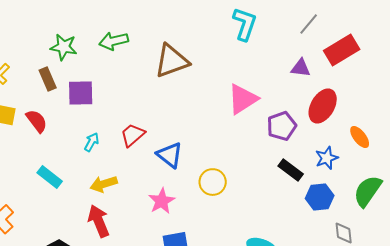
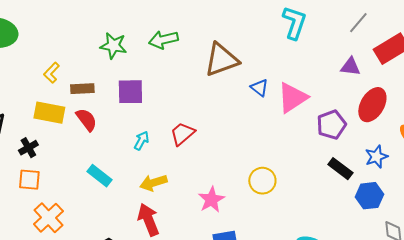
brown rectangle: (48, 79) -> (82, 89), moved, turned -70
blue triangle: (170, 155) -> (259, 88), moved, size x0.7

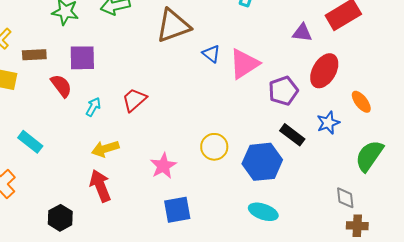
red semicircle: (86, 120) -> (61, 86), moved
cyan rectangle: (99, 176) -> (30, 142), moved
blue hexagon: (369, 196) -> (262, 162), moved, size x1.4

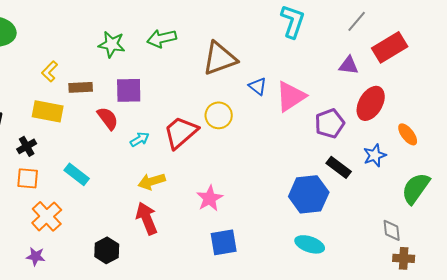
red trapezoid: (134, 100) -> (181, 132), size x1.4
cyan arrow: (93, 107) -> (140, 139), turned 30
yellow circle: (214, 147) -> (219, 115), moved

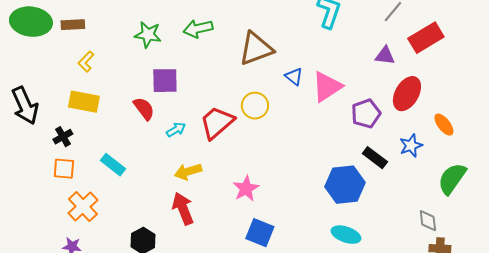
brown rectangle: (81, 87) -> (73, 25), moved
blue square: (224, 242) -> (260, 233), turned 32

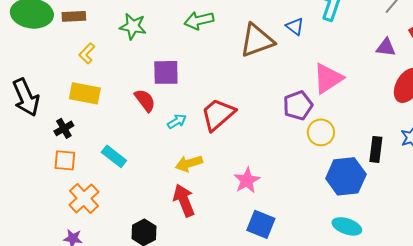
green star: (148, 35) -> (133, 26), moved
blue triangle: (294, 77) -> (295, 26), moved
yellow circle: (255, 106) -> (321, 132), moved
purple pentagon: (366, 114) -> (298, 105), moved
black rectangle: (375, 158) -> (376, 149), turned 60

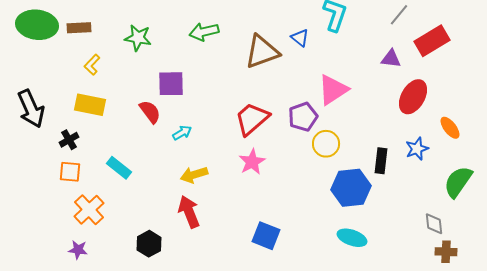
red trapezoid: (218, 114) -> (252, 119), moved
pink star: (247, 180) -> (252, 162), moved

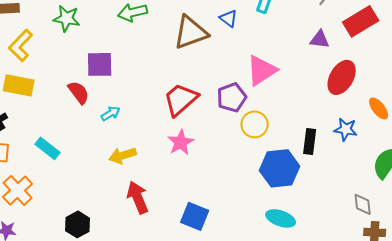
yellow L-shape: (92, 65) -> (21, 45), size x1.5
blue star: (417, 149) -> (346, 129), turned 30
red arrow: (189, 212) -> (138, 197), moved

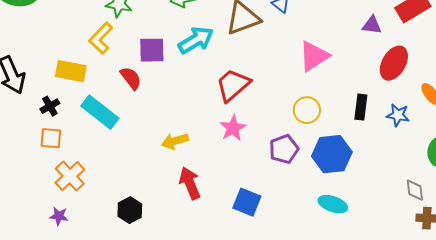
yellow L-shape: (21, 45) -> (101, 38), moved
purple pentagon: (232, 97) -> (284, 149), moved
cyan arrow: (111, 113) -> (196, 40), moved, size x1.8
black rectangle: (310, 141) -> (361, 107), moved
cyan rectangle: (48, 148) -> (100, 112), moved, size x1.5

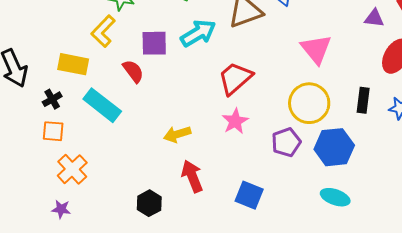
pink triangle: (314, 56) -> (316, 49), turned -36
yellow circle: (307, 110) -> (309, 103), size x1.5
black hexagon: (130, 210) -> (149, 203), moved

